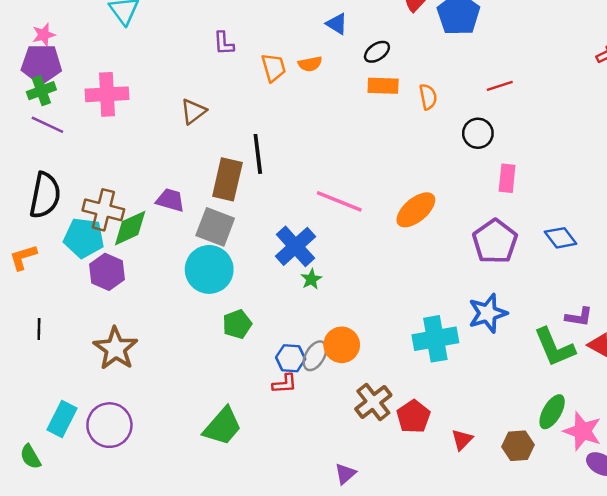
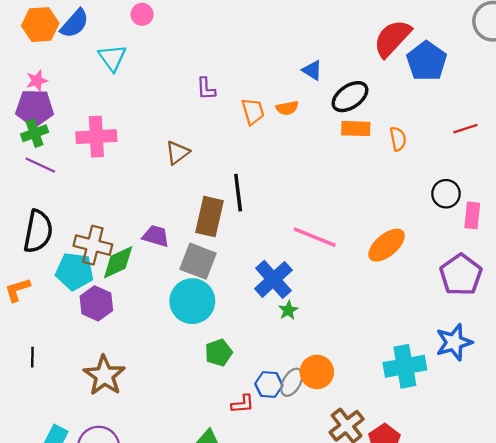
black ellipse: (377, 52) -> (350, 97), size x1.5
black circle: (478, 133) -> (446, 194), moved
red L-shape: (285, 384) -> (243, 404), moved

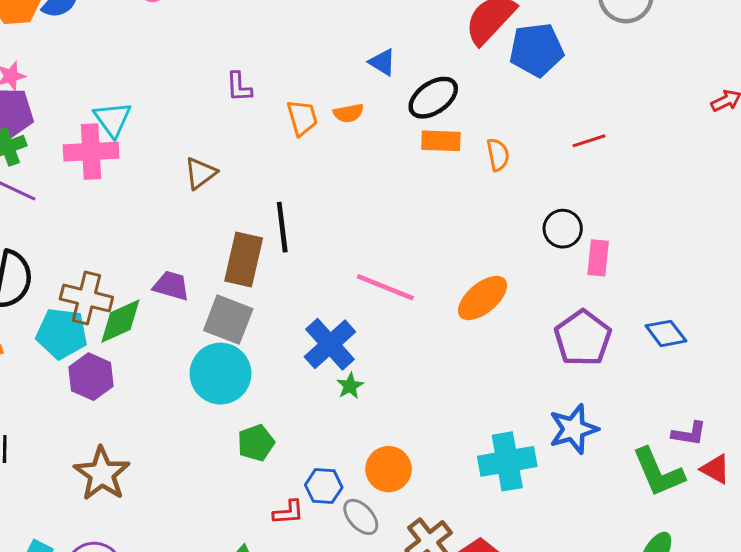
cyan triangle: (112, 58) -> (113, 119), moved
blue pentagon: (427, 61) -> (536, 50), turned 30
gray ellipse: (292, 382) -> (361, 517), moved, turned -72

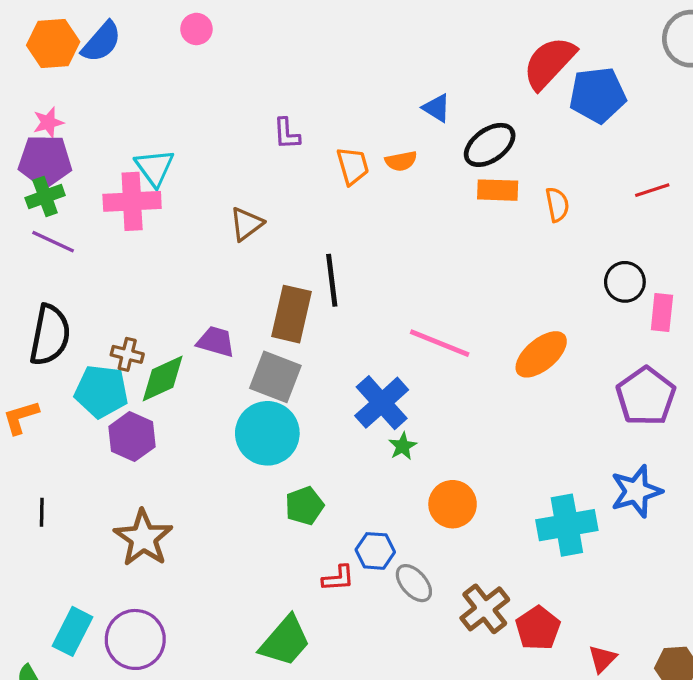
brown cross: (86, 298) -> (127, 354), size x0.6
orange circle: (389, 469) -> (453, 504), moved

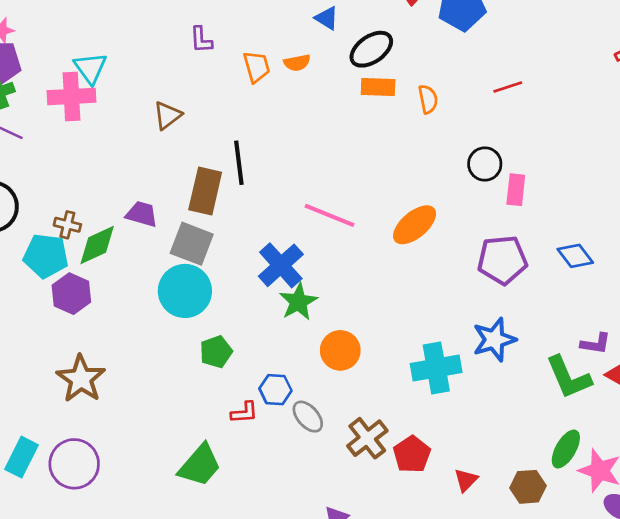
purple pentagon: (646, 396) -> (502, 260), turned 30
green star: (403, 446) -> (298, 302), size x1.6

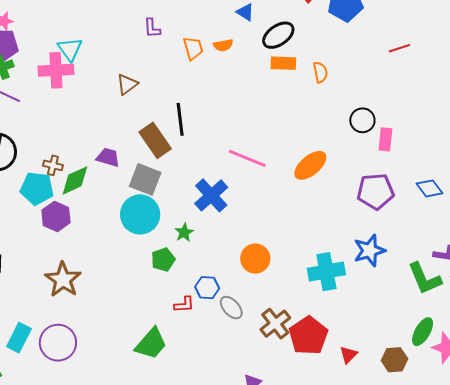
red line: (508, 87) -> (400, 48), moved
brown rectangle: (205, 191) -> (155, 140), turned -48
green star: (298, 302) -> (184, 232), moved, size x0.7
red pentagon: (412, 454) -> (308, 336), size x1.4

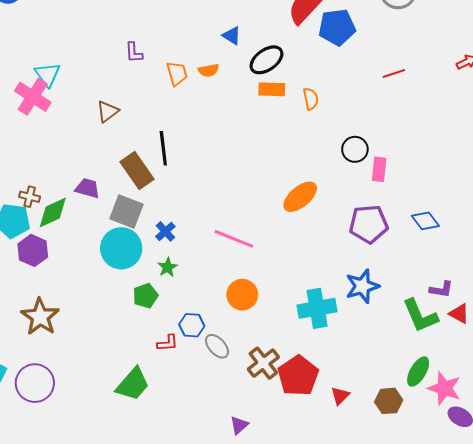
pink cross: (56, 70) -> (33, 97), turned 36
pink line: (247, 158) -> (234, 239), moved
blue cross: (211, 195) -> (165, 231), moved, size x0.6

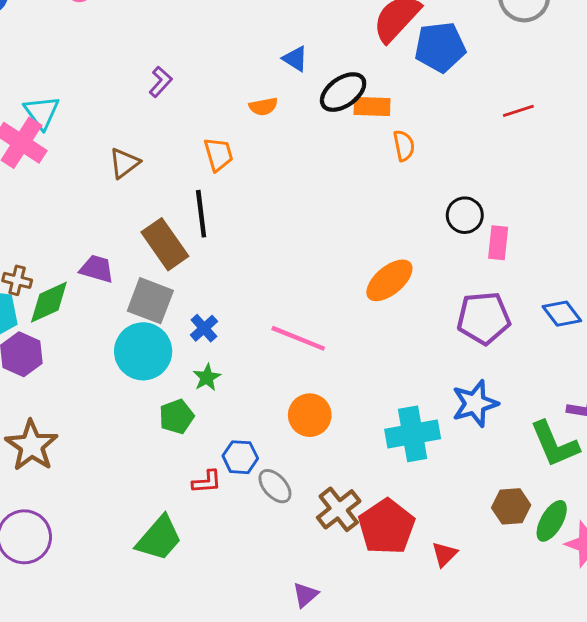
purple L-shape: (134, 52) -> (160, 82), turned -135
orange trapezoid: (177, 74) -> (218, 154), moved
orange rectangle: (272, 89) -> (372, 107), moved
brown hexagon: (389, 401) -> (511, 506), moved

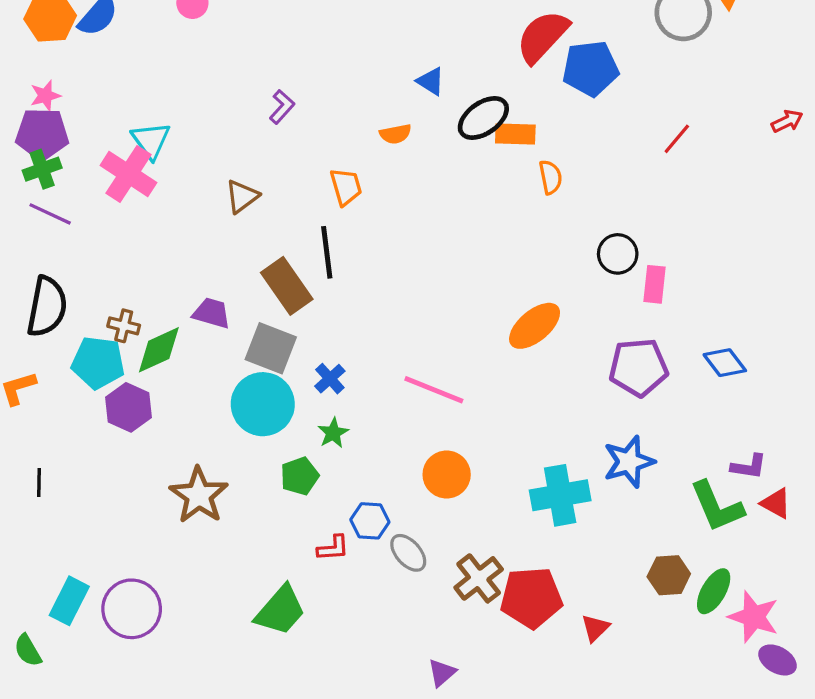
red line: (518, 111) -> (677, 139), turned -32
brown star: (32, 446) -> (199, 495), moved
red pentagon: (387, 527) -> (531, 598), turned 30

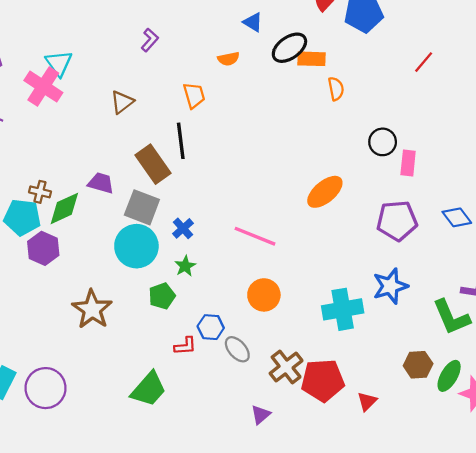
purple triangle: (442, 673) -> (261, 415), moved

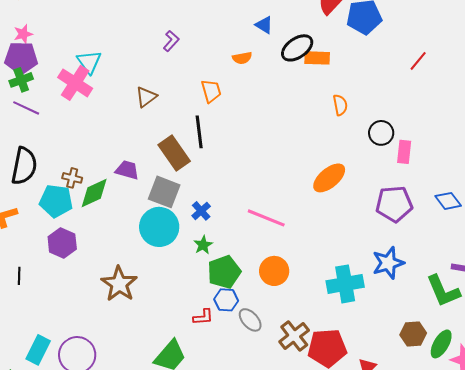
orange semicircle: (336, 89) -> (340, 105), moved
purple hexagon: (43, 248) -> (62, 243), moved
green pentagon: (162, 296) -> (224, 272), moved, size x1.4

